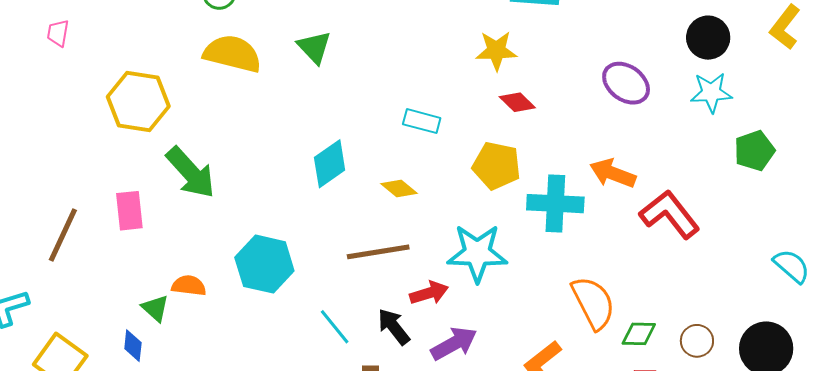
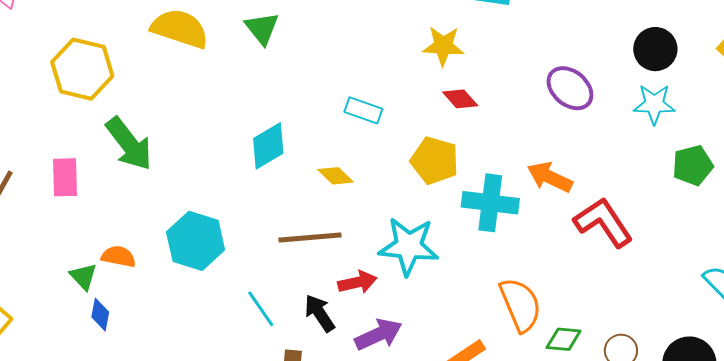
blue diamond: (133, 346) -> (100, 315), moved

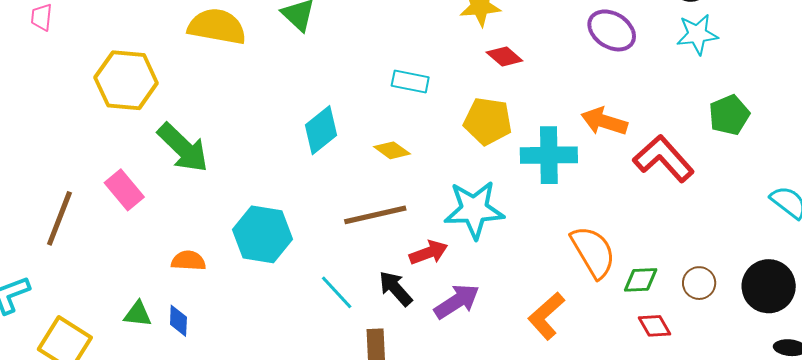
green pentagon: (693, 165) -> (729, 115), moved
pink rectangle: (65, 177) -> (124, 190), turned -30
green triangle: (83, 276) -> (138, 314), moved, turned -32

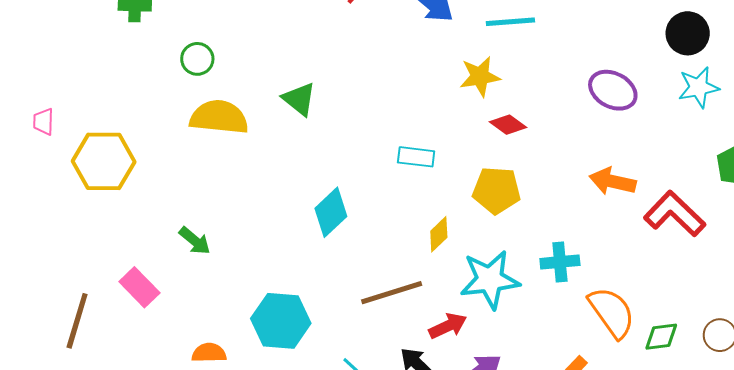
yellow hexagon: (126, 80) -> (104, 161), moved
green arrow: (183, 148) -> (195, 241), size x0.6
yellow diamond: (392, 150) -> (439, 234), moved, turned -75
cyan cross: (549, 155) -> (560, 262), moved, size x0.7

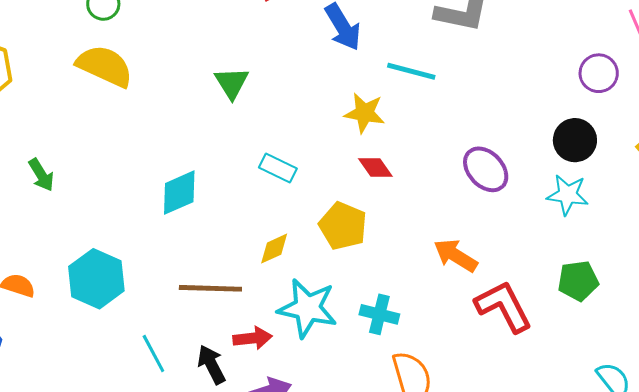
green triangle: (299, 99) -> (232, 83), moved

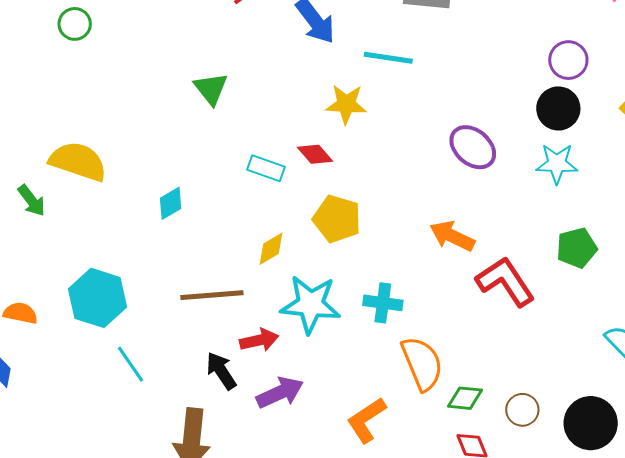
yellow semicircle: (105, 66) -> (78, 161), moved
purple circle: (599, 73) -> (568, 60), moved
red diamond: (375, 168) -> (315, 154), moved
cyan diamond: (179, 193) -> (171, 203), size x0.7
cyan line: (153, 354) -> (130, 364), moved

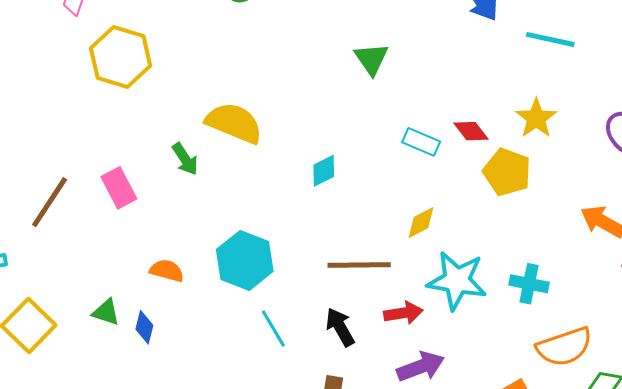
yellow star: (346, 104) -> (536, 118), moved, turned 30
yellow pentagon: (337, 219) -> (507, 172), moved
orange semicircle: (422, 363) -> (564, 347), turned 90
black arrow: (221, 371) -> (340, 327), moved

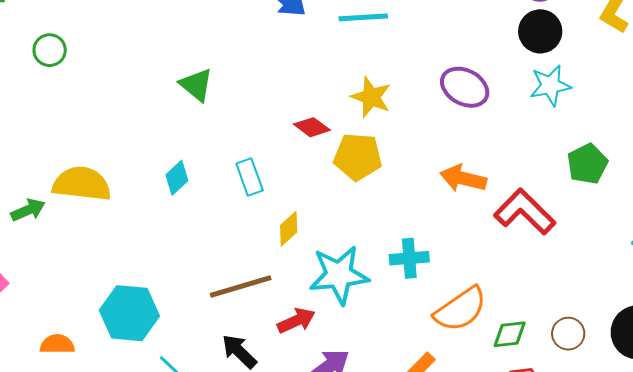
cyan rectangle: (421, 142) -> (250, 177), moved, turned 63
green arrow: (185, 159) -> (28, 210), moved, turned -64
cyan diamond: (324, 171) -> (177, 178), moved

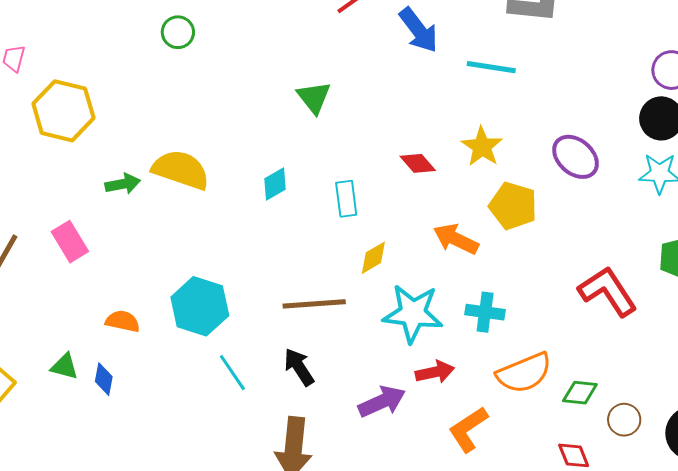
yellow pentagon: (358, 157) -> (513, 206), moved
orange arrow: (463, 178) -> (456, 239), moved
red arrow: (296, 321) -> (435, 372), moved
green diamond: (510, 334) -> (580, 393), moved

